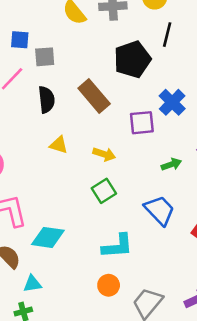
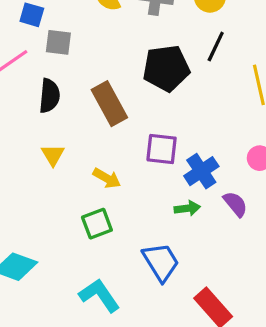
blue cross: (172, 102) -> (201, 171), moved
yellow triangle: (59, 145) -> (53, 155), turned 30
cyan L-shape: (117, 246) -> (99, 295), turned -132

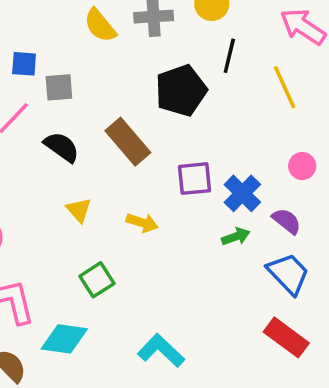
black semicircle: (49, 96) -> (62, 147), turned -48
green square: (97, 224) -> (97, 280), moved
blue trapezoid: (161, 262) -> (288, 274), moved

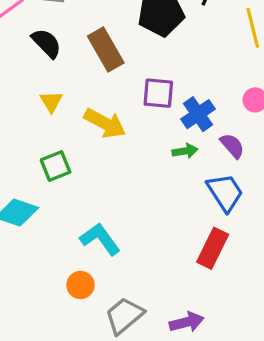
yellow arrow: (142, 223) -> (105, 123), size x1.5
red rectangle: (286, 337) -> (213, 248), turned 69

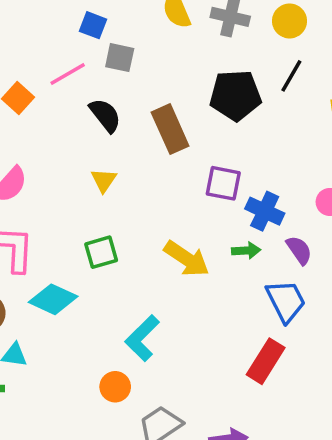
blue cross: (198, 114) -> (265, 211), turned -36
yellow arrow: (105, 123) -> (187, 259), moved
cyan L-shape: (100, 239) -> (142, 338), turned -105

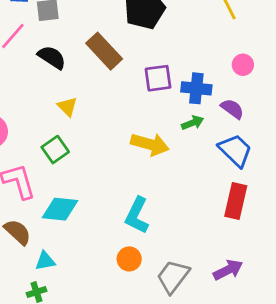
green square: (101, 252) -> (55, 150), moved

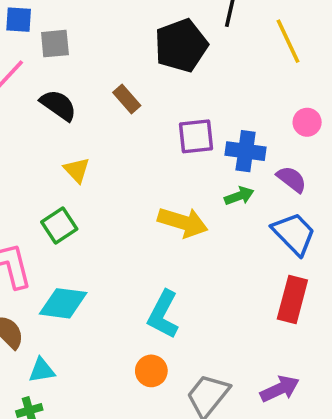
brown rectangle: (104, 51) -> (127, 99), size x0.6

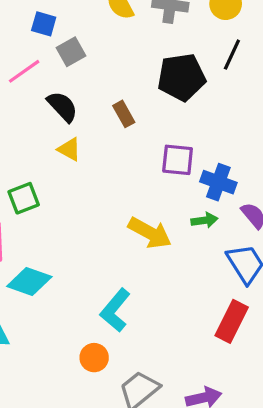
gray square: (55, 44) -> (71, 52), turned -36
yellow triangle: (77, 170) -> (69, 149), moved, turned -30
green square: (59, 225) -> (24, 198), moved

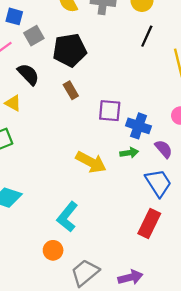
black pentagon: (182, 77) -> (70, 50), moved
brown rectangle: (124, 114) -> (71, 90), moved
yellow triangle: (69, 149) -> (13, 103), moved

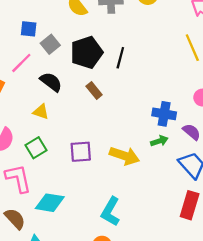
black line: (147, 36) -> (120, 58), moved
purple square: (110, 111) -> (81, 152), moved

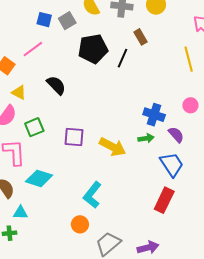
gray square: (50, 44) -> (67, 21), moved
black semicircle: (51, 82) -> (56, 85), moved
brown rectangle: (94, 90) -> (141, 37), moved
yellow triangle: (41, 112) -> (19, 92), moved

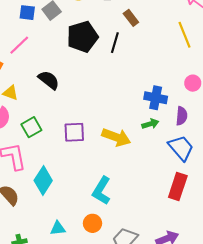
purple semicircle: (176, 135) -> (182, 116), turned 54
cyan diamond: (39, 178) -> (43, 181), turned -68
cyan triangle: (20, 213) -> (58, 228), moved

